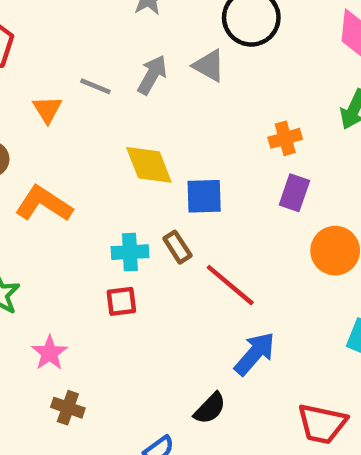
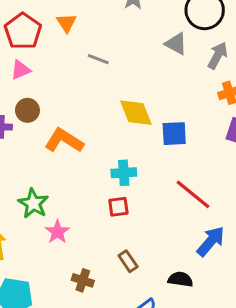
gray arrow: (152, 75) -> (218, 55), moved
orange triangle: (47, 109) -> (66, 23), moved
brown rectangle: (177, 247) -> (128, 261), moved
pink star: (50, 353) -> (57, 232), moved
black semicircle: (210, 408) -> (180, 279), turned -125

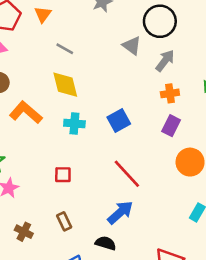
yellow diamond: (136, 113) -> (65, 85), moved
blue square: (174, 134) -> (119, 121), turned -35
cyan cross: (124, 173) -> (74, 123), moved
blue arrow: (211, 241) -> (120, 212), moved

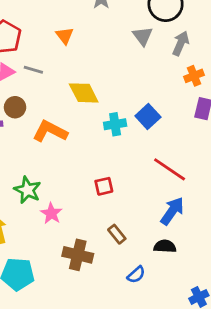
orange triangle: (43, 14) -> (65, 36), moved
gray triangle: (132, 46) -> (143, 36), turned 30
gray line: (65, 49) -> (33, 70), moved
cyan cross: (74, 123) -> (115, 124), moved
brown cross: (24, 232) -> (78, 255), size x1.5

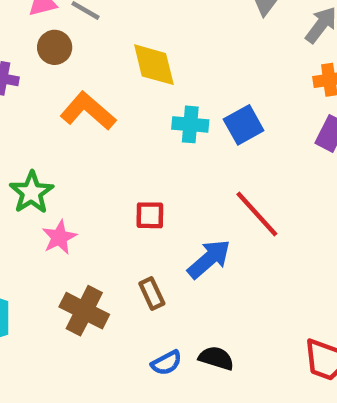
brown circle: (15, 107) -> (55, 47), moved
blue arrow: (172, 211) -> (209, 259), moved
black semicircle: (165, 246) -> (216, 358), moved

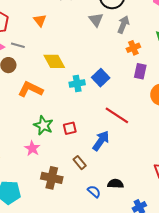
green star: (32, 192) -> (43, 125), moved
blue semicircle: (166, 363) -> (94, 191), turned -96

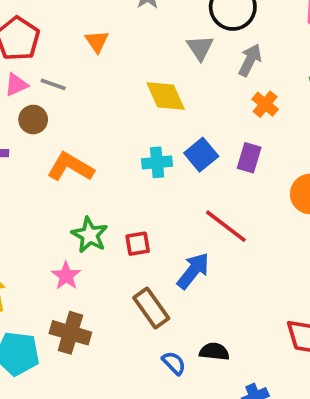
orange cross: (133, 48) -> (265, 104), turned -32
yellow diamond: (54, 61) -> (166, 96), moved
purple rectangle: (140, 71) -> (249, 158), moved
brown rectangle: (80, 163) -> (151, 308), size x1.5
brown cross: (52, 178) -> (70, 333), moved

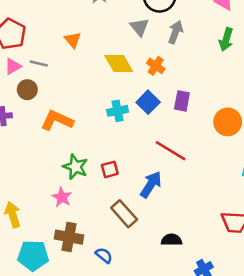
orange triangle: (97, 41) -> (73, 40), moved
orange cross: (265, 104) -> (156, 66), moved
blue semicircle: (174, 363) -> (104, 255), moved

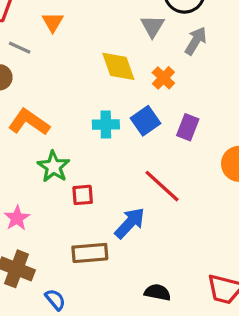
orange triangle: (73, 40) -> (53, 22), moved
green star: (75, 167) -> (54, 167), moved
brown rectangle: (124, 214) -> (90, 253), turned -64
black semicircle: (172, 240) -> (158, 292), moved

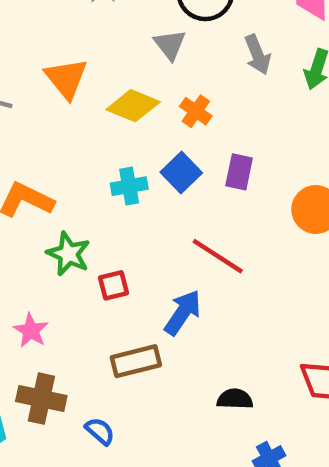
orange triangle: (53, 22) -> (66, 78), moved, size x1.5
gray arrow: (196, 41) -> (257, 55), moved, turned 136
yellow diamond: (118, 66) -> (133, 106), turned -39

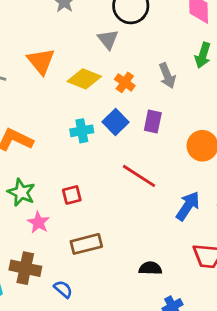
gray arrow: (257, 55) -> (167, 76), moved
green star: (68, 254) -> (21, 192), moved
blue arrow: (183, 313) -> (188, 206), moved
pink star: (31, 331) -> (38, 222), moved

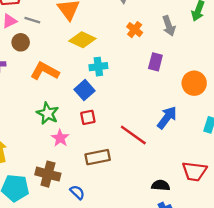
yellow diamond: (84, 79) -> (82, 40), moved
blue square: (115, 122) -> (84, 90), moved
red line: (139, 176) -> (133, 135), moved
blue arrow: (188, 206) -> (167, 118), moved
black semicircle: (150, 268) -> (161, 185), moved

